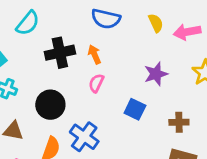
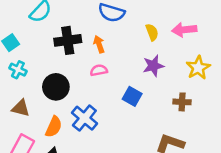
yellow semicircle: (156, 23) -> (152, 32), moved
pink semicircle: (96, 83) -> (99, 70), turned 49
brown cross: (179, 122) -> (182, 102), moved

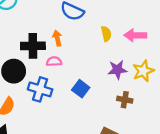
black cross: (68, 40) -> (33, 46), moved
purple star: (153, 66) -> (117, 70), moved
blue cross: (84, 118) -> (40, 89), moved, turned -30

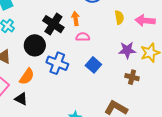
black cross: (33, 46) -> (53, 24), turned 30
pink semicircle: (54, 61) -> (83, 37), moved

